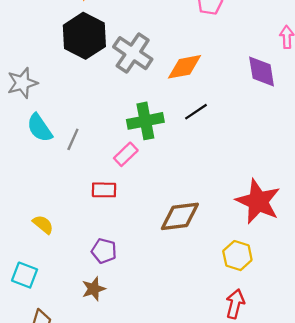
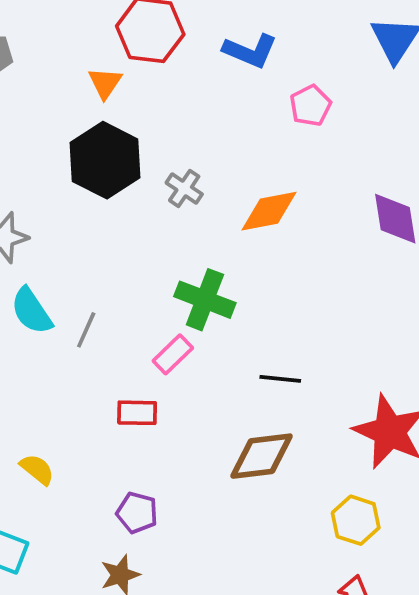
gray cross: (133, 53) -> (184, 188), size x0.6
black line: (196, 112) -> (280, 379), moved, turned 40
green cross: (145, 121) -> (205, 300), turned 32

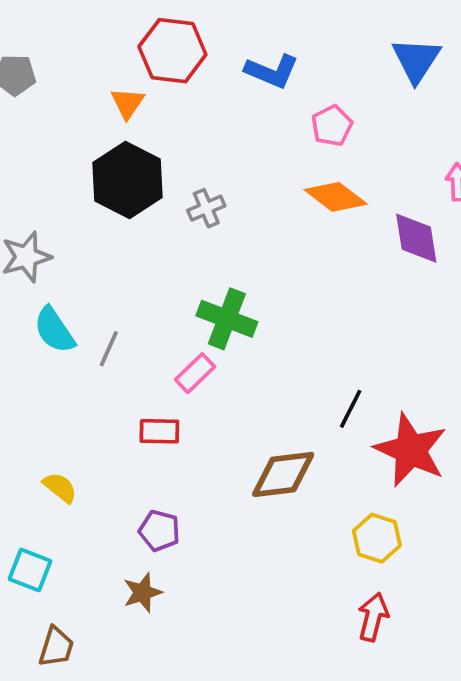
gray cross: (184, 188) -> (206, 208), turned 33
orange diamond: (269, 211) -> (336, 197), moved, turned 48
black line: (280, 379) -> (351, 409), moved, turned -69

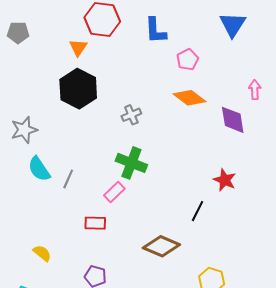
blue L-shape: (272, 71) -> (155, 31), turned 64
gray cross: (206, 208) -> (131, 115), moved
red star: (411, 450) -> (225, 180), moved, size x0.6
brown diamond: (283, 474) -> (161, 246), turned 30

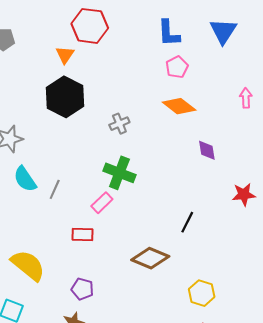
blue L-shape: (155, 31) -> (169, 33), moved
purple diamond: (233, 120) -> (207, 150), moved, size x0.7
red star: (225, 180) -> (244, 194), moved, turned -30
yellow semicircle: (42, 253) -> (28, 265), size x1.8

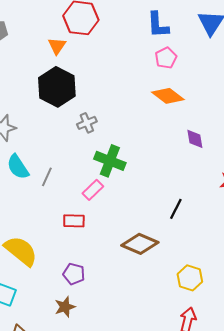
gray cross: (119, 124) -> (87, 123), moved

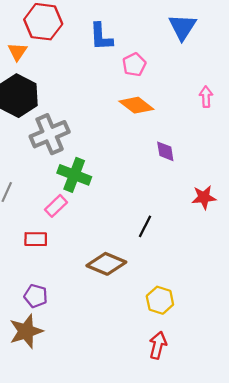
blue L-shape: (158, 25) -> (101, 37), moved
gray cross: (87, 123) -> (50, 134), size x1.8
brown star: (65, 307) -> (26, 331), size x1.5

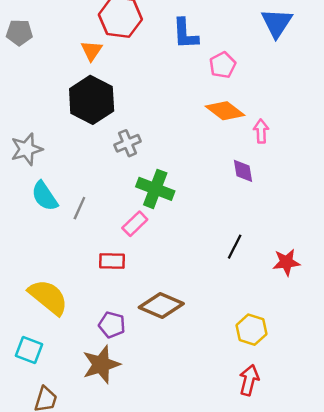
pink arrow: (206, 97) -> (261, 131), moved
gray cross: (50, 134) -> (128, 143), size x0.6
purple diamond: (165, 151) -> (243, 171), moved
red star: (204, 197) -> (286, 262), moved
brown diamond: (106, 264) -> (161, 306), moved

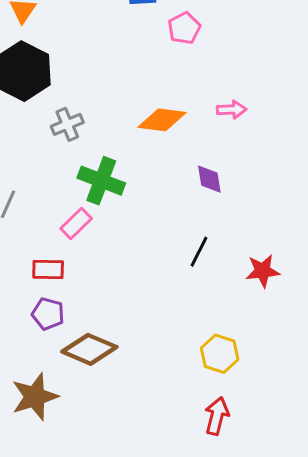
orange diamond: (225, 111) -> (162, 120), moved, turned -30
pink arrow: (261, 131) -> (232, 110), turned 90
purple diamond: (243, 171) -> (209, 179), moved
brown diamond: (161, 306) -> (89, 349), moved
purple pentagon: (112, 325) -> (48, 314), moved

